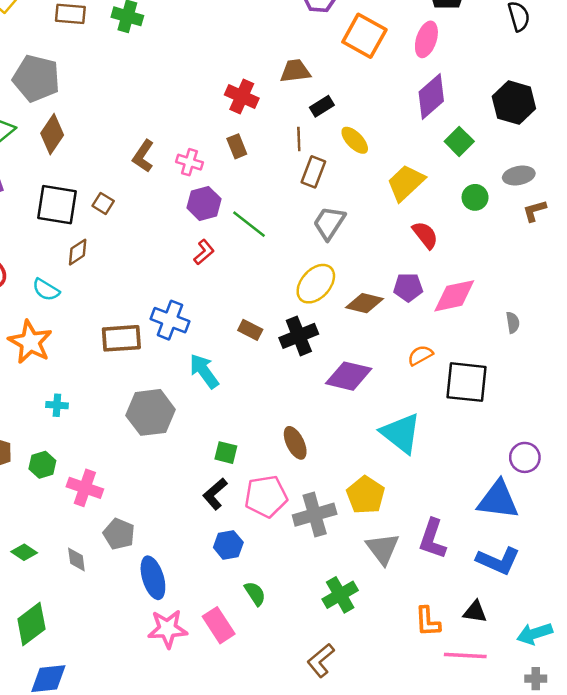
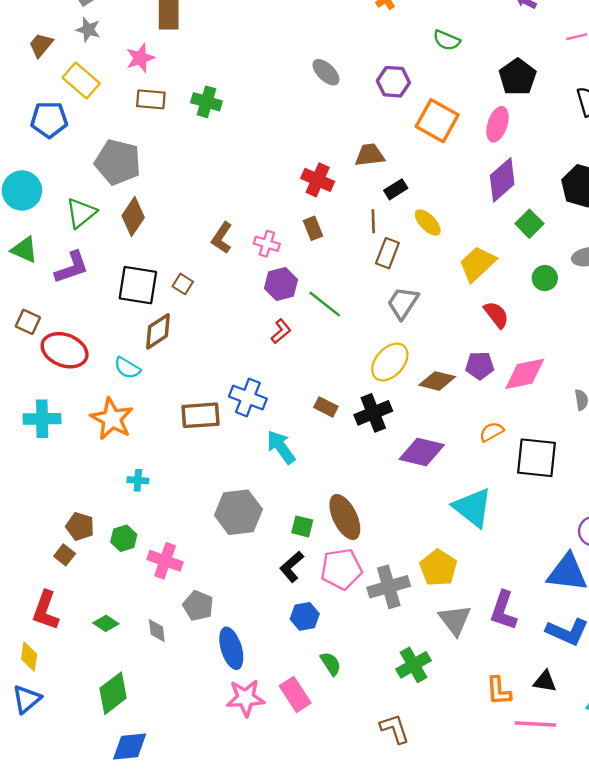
brown diamond: (78, 252) -> (158, 331), size x1.4
gray hexagon: (151, 412) -> (238, 512), moved
brown ellipse: (295, 443) -> (345, 517), moved, size x1.4
brown L-shape: (321, 660) -> (395, 729), turned 112

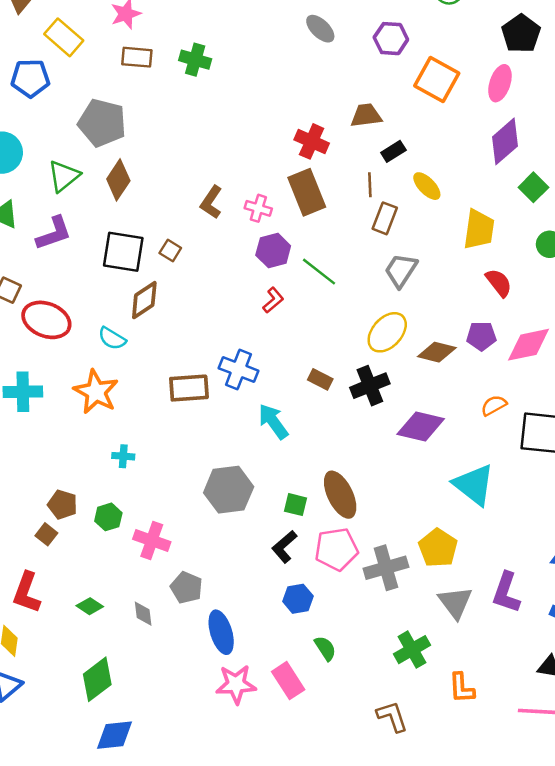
brown rectangle: (313, 228) -> (307, 192), size x1.8
yellow trapezoid: (477, 264) -> (479, 229), turned 141
orange L-shape: (499, 691) -> (462, 688), moved

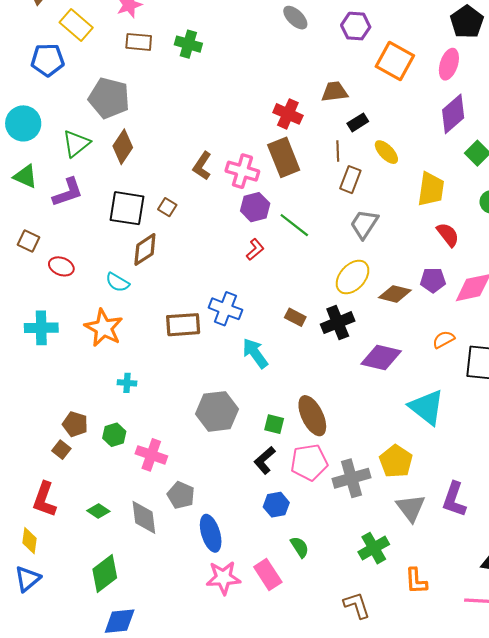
pink cross: (258, 208) -> (242, 171), size x1.4
red ellipse: (46, 320) -> (61, 266), size x0.6
gray diamond: (143, 614) -> (144, 517), size x1.6

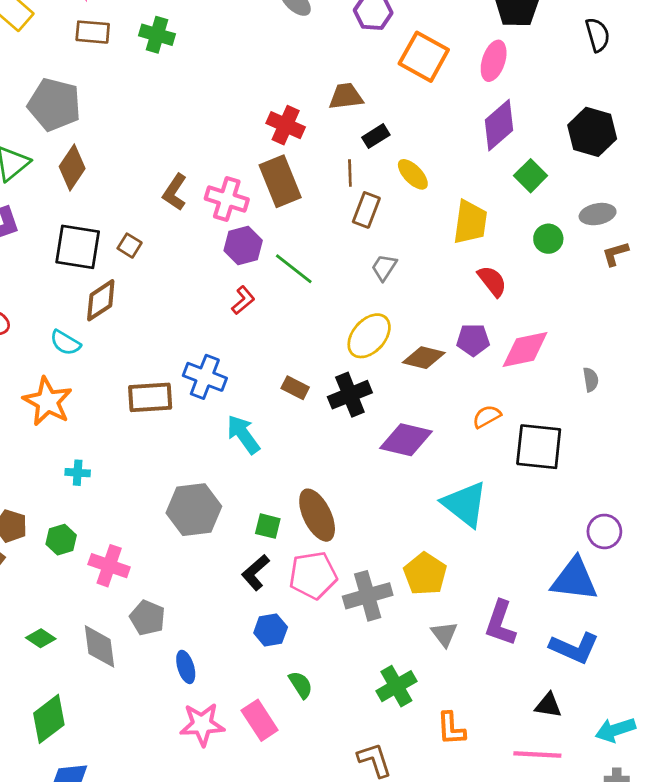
gray trapezoid: (364, 224) -> (384, 267), size x0.7
gray triangle: (411, 508) -> (444, 634), size x0.7
blue ellipse: (211, 533) -> (186, 667), size x0.7

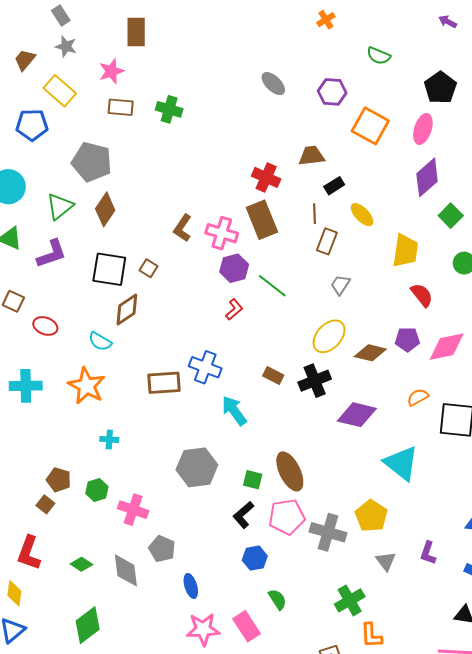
gray cross: (368, 596) -> (328, 532), turned 32
purple L-shape: (500, 623) -> (428, 553), size x0.7
orange L-shape: (451, 729) -> (371, 635), moved

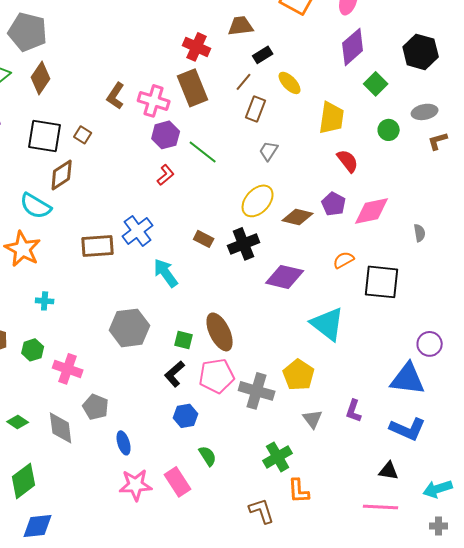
brown line: (315, 214) -> (244, 82), turned 42
purple pentagon: (407, 339) -> (334, 204), turned 30
cyan semicircle: (100, 341) -> (36, 206), size x1.4
blue cross: (205, 367) -> (138, 231), turned 32

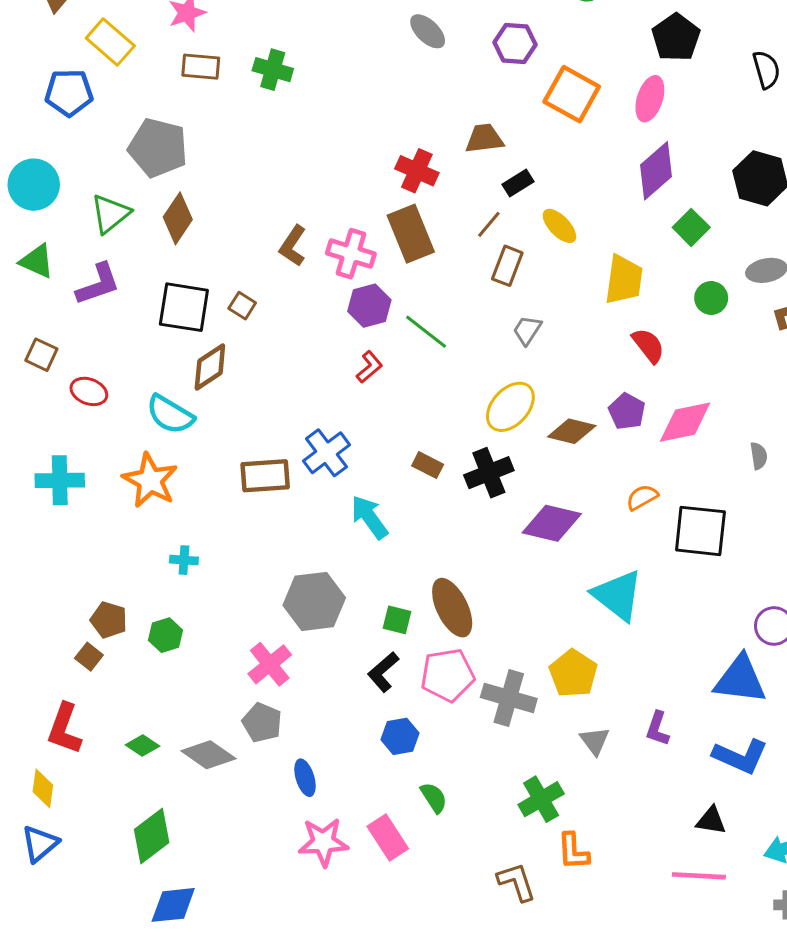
pink cross: (68, 369) -> (270, 664), moved, turned 32
gray diamond: (61, 428) -> (208, 755), turned -48

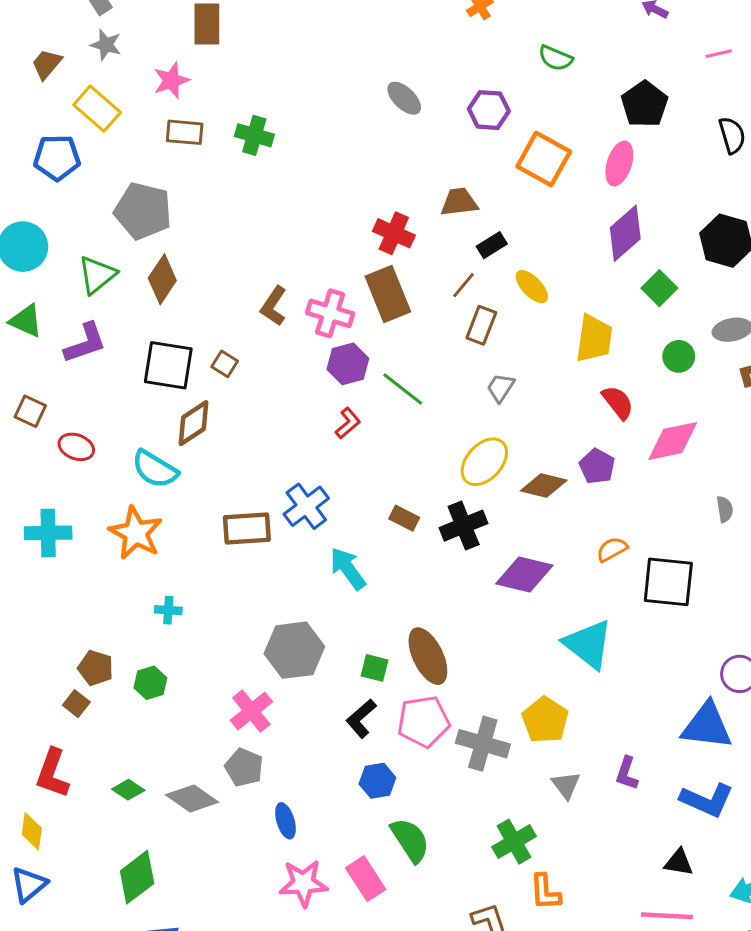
pink diamond: (685, 422) -> (673, 441), moved
green semicircle: (434, 798) -> (410, 840), size x1.5

